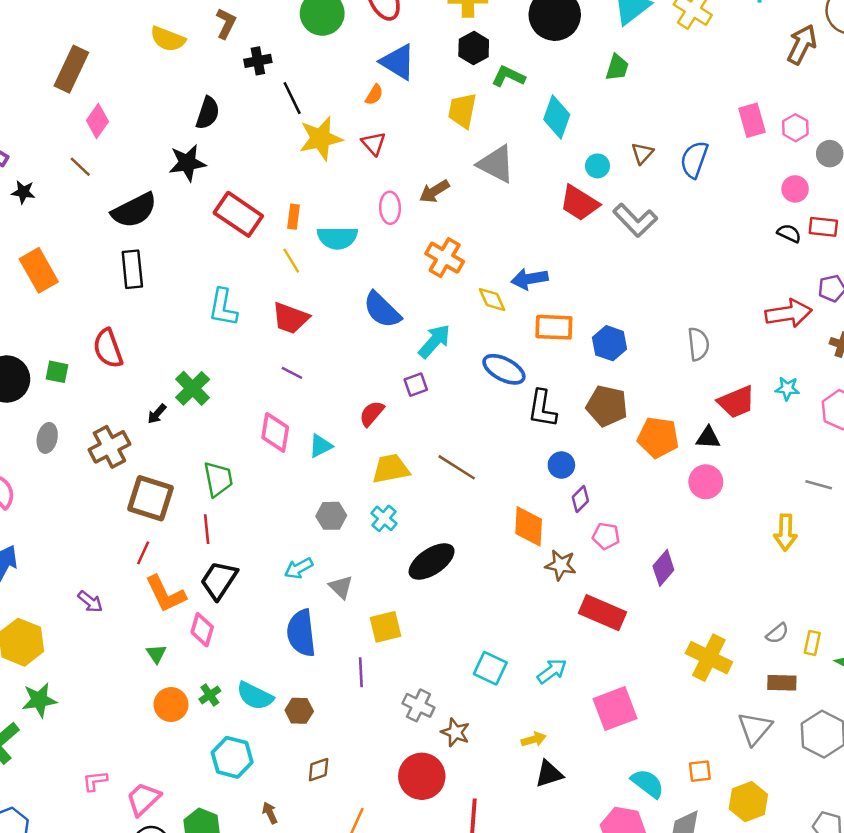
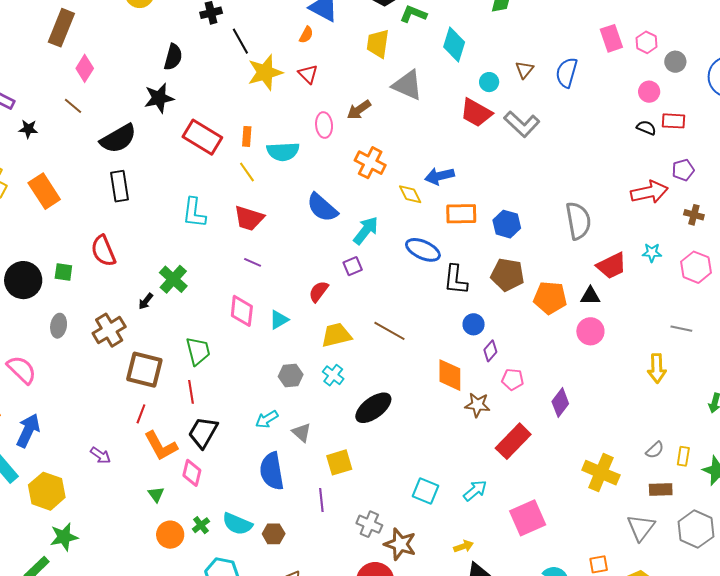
gray semicircle: (698, 344) -> (578, 221), size x1.4
red rectangle: (602, 613) -> (513, 441), turned -66
brown star: (455, 732) -> (400, 544), size x1.4

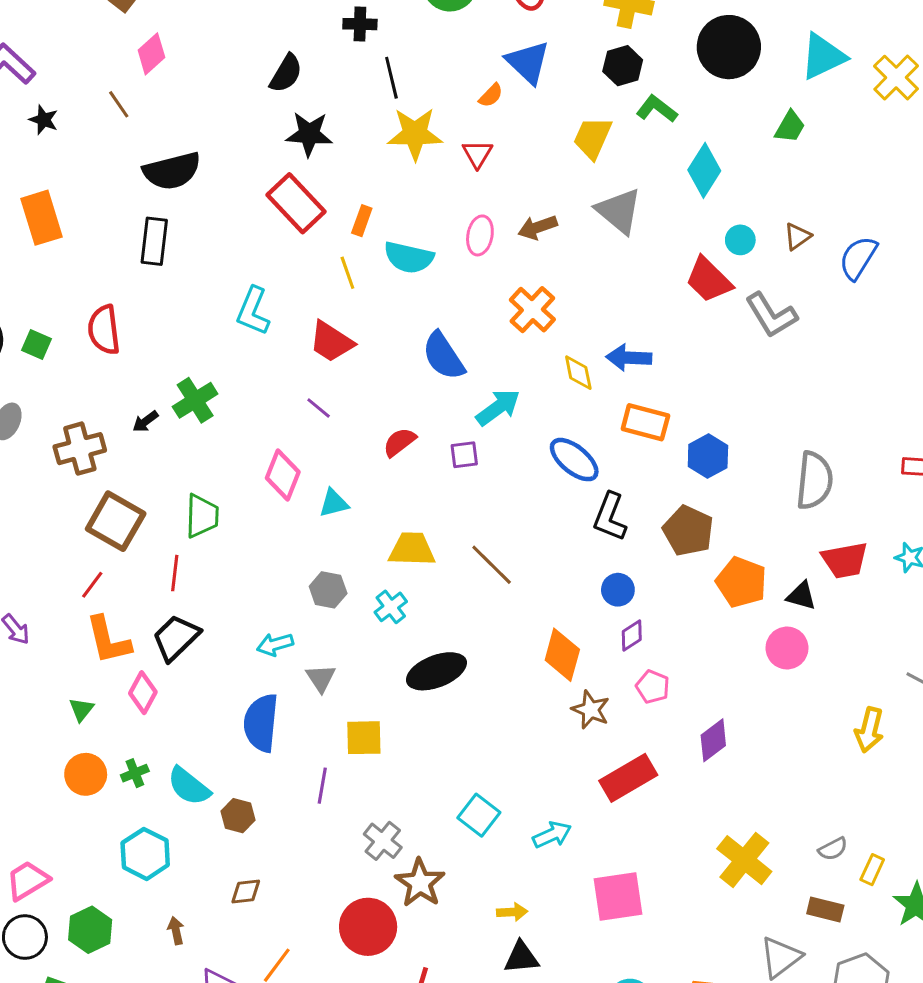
black star: (159, 98) -> (309, 134), moved
red semicircle: (319, 291) -> (400, 442), moved

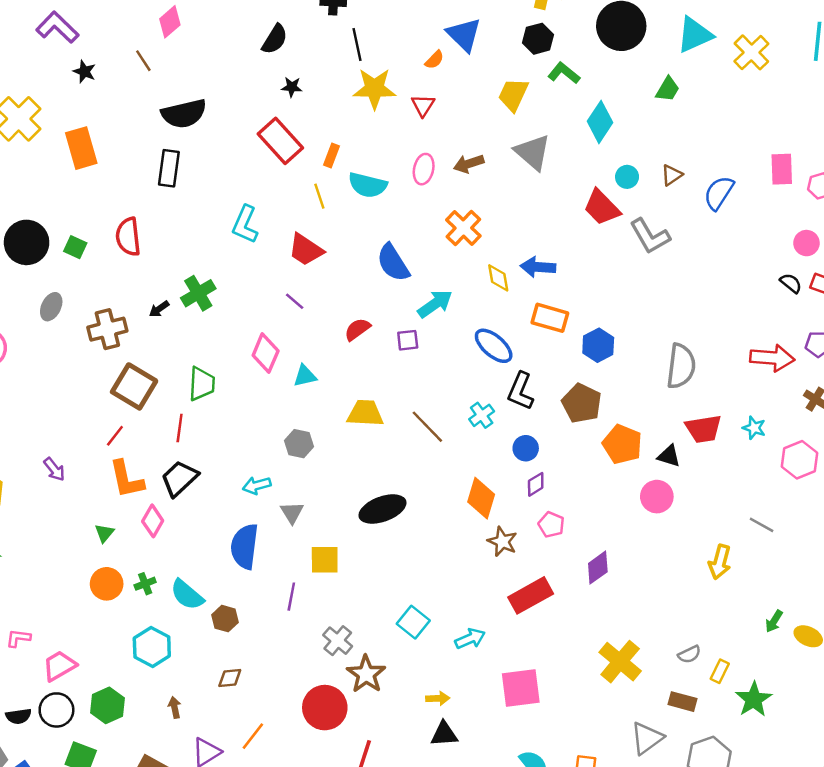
black star: (309, 134) -> (292, 87), size x0.6
cyan cross: (391, 607) -> (482, 415), moved

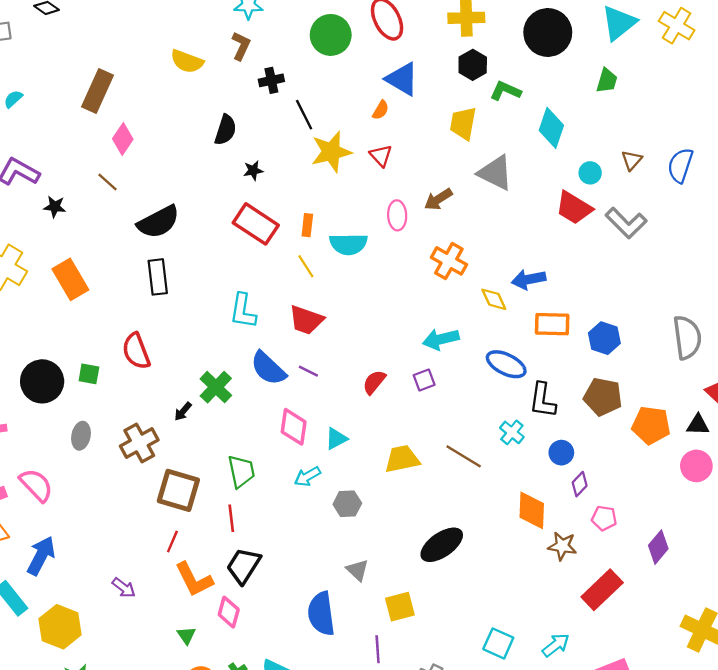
blue semicircle: (393, 263) -> (268, 368), moved
cyan arrow: (435, 304) -> (441, 339), turned -144
cyan arrow: (257, 485) -> (307, 476), moved

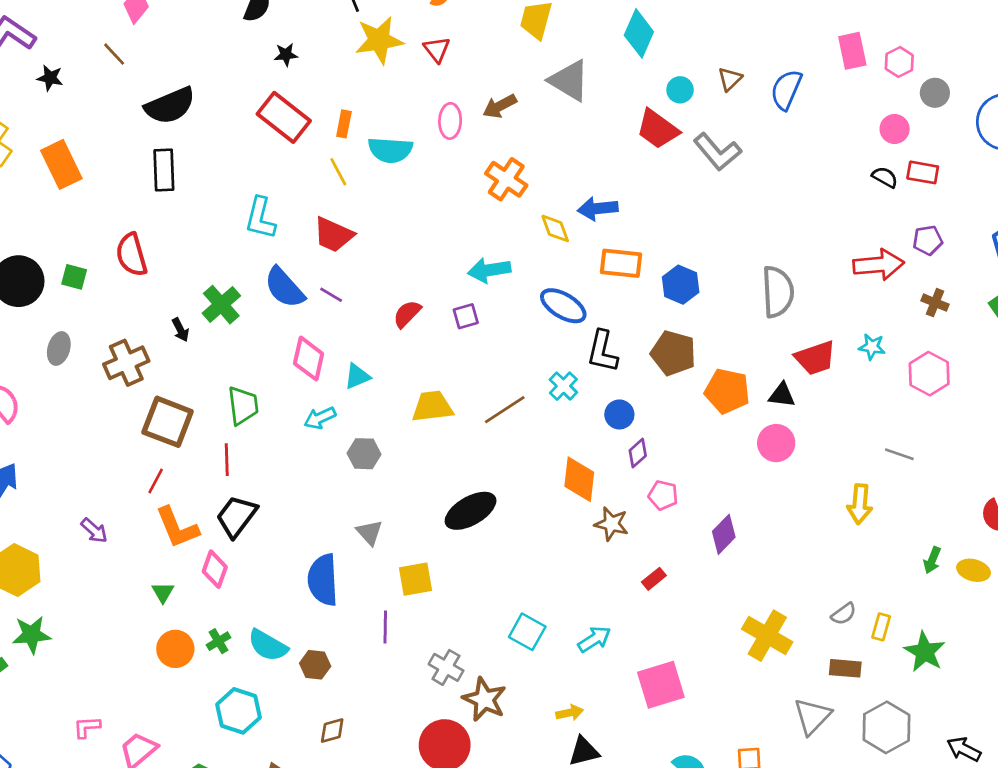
black arrow: (183, 411) -> (180, 330), turned -72
brown line: (464, 456) -> (505, 410), turned -69
red rectangle: (602, 590) -> (654, 579), size x0.5

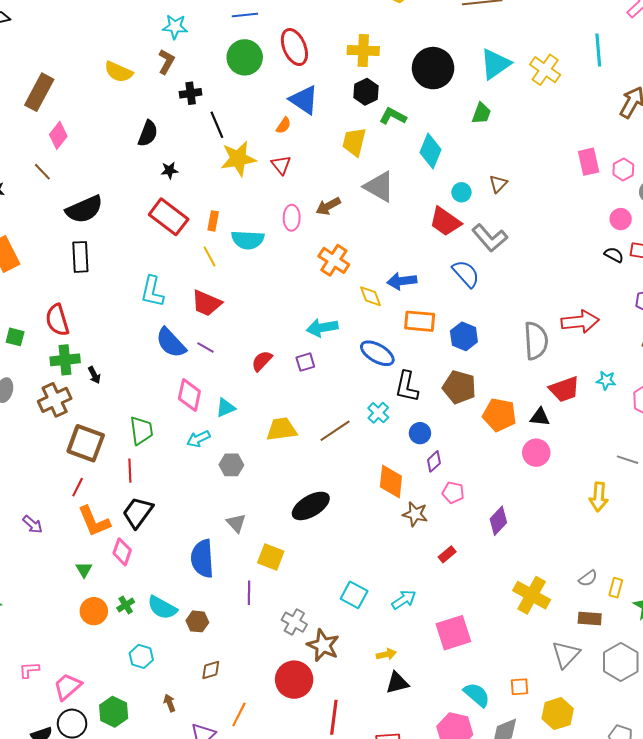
blue semicircle: (786, 90) -> (466, 274), moved, turned 116
red arrow: (879, 265) -> (580, 322), moved
green cross: (221, 305) -> (65, 360), moved, turned 36
yellow square: (416, 579) -> (271, 557), turned 32
cyan hexagon: (239, 711) -> (141, 656), size x0.7

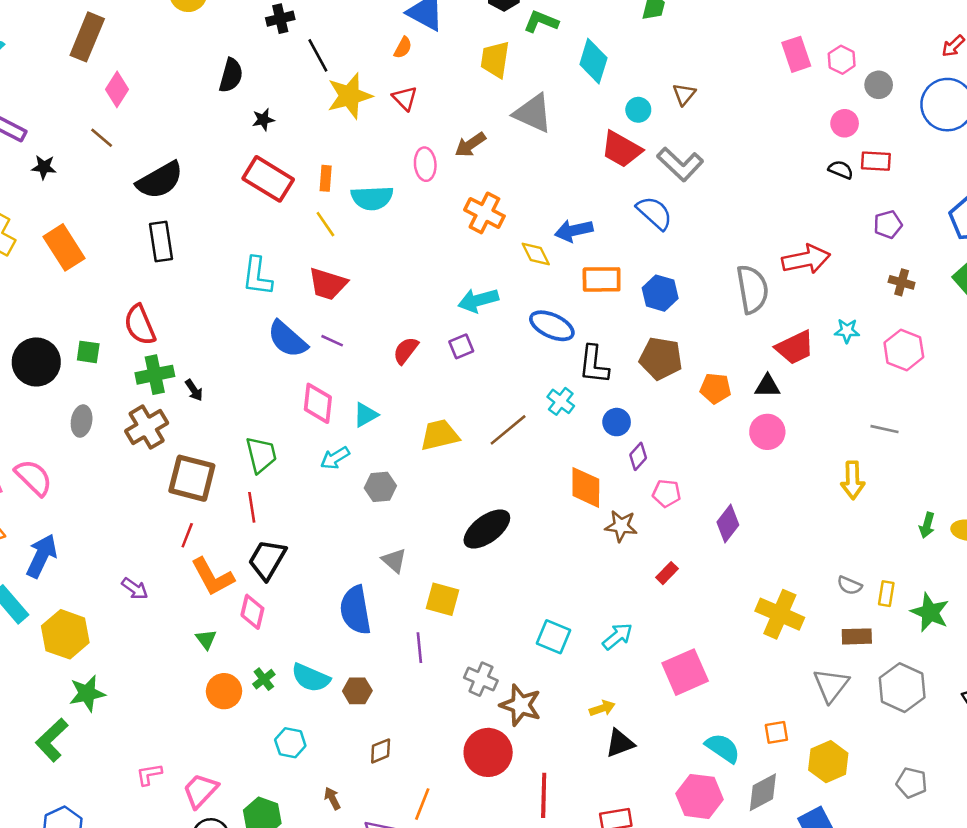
orange pentagon: (499, 415) -> (715, 388), size x0.7
gray semicircle: (588, 578) -> (850, 585), turned 66

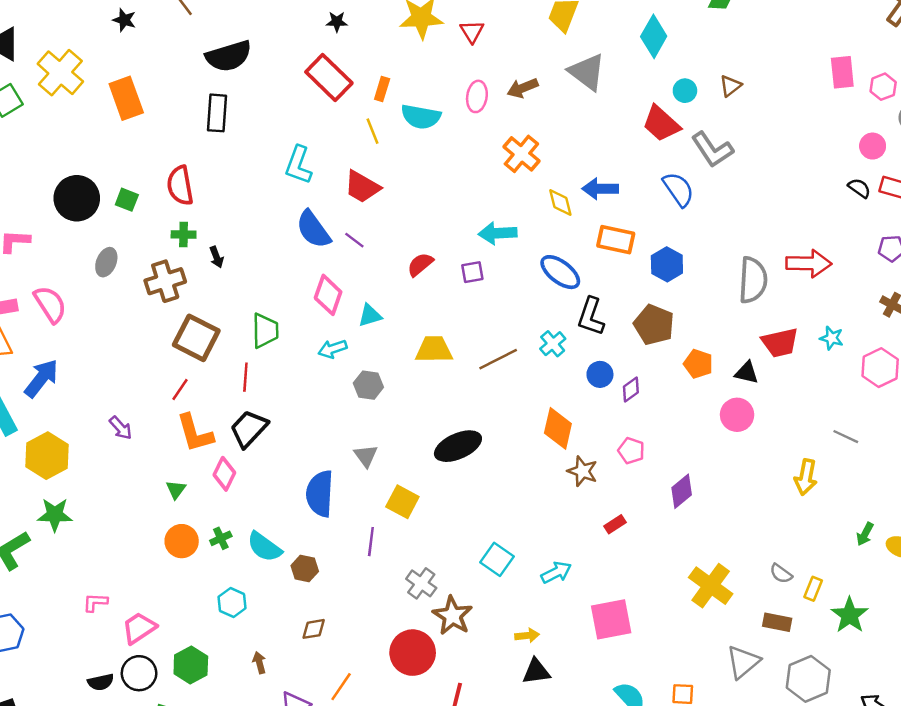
green cross: (155, 375) -> (184, 235), size x0.7
purple diamond: (638, 456) -> (631, 390), moved

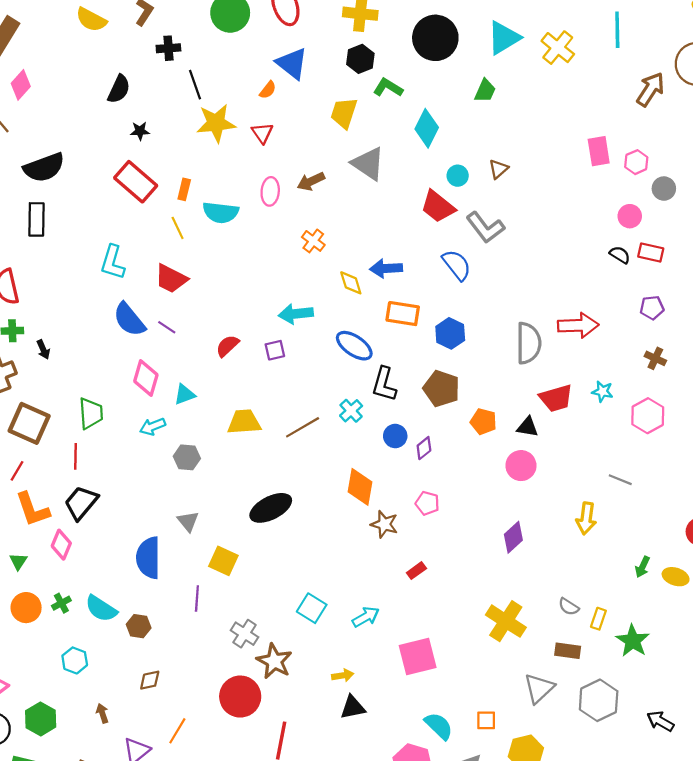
orange cross: (521, 154) -> (313, 241), size x0.7
purple diamond: (682, 491) -> (513, 537), moved

